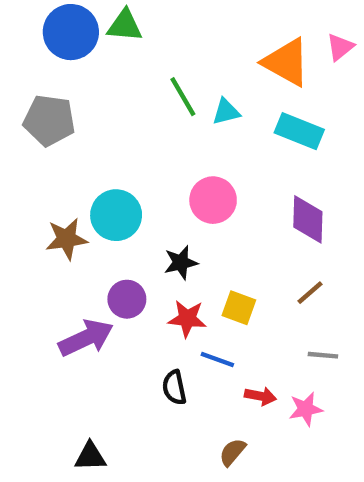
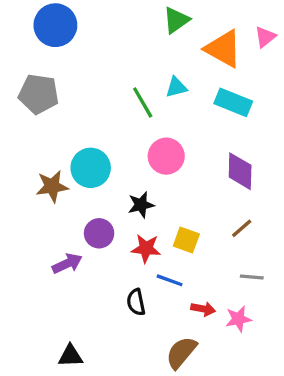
green triangle: (125, 26) -> (176, 20), moved, turned -40
green line: (183, 97) -> (143, 102), moved
purple arrow: (86, 338) -> (67, 264), size x0.7
brown semicircle: (232, 452) -> (181, 353), size x1.5

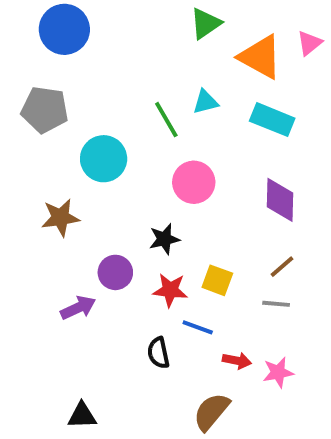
cyan circle: (91, 168) -> (104, 159), moved
gray line: (252, 277) -> (276, 304), moved

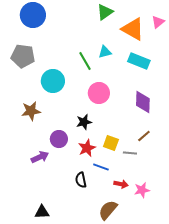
red star: (170, 290) -> (87, 148), turned -30
gray line: (276, 304) -> (130, 153), moved

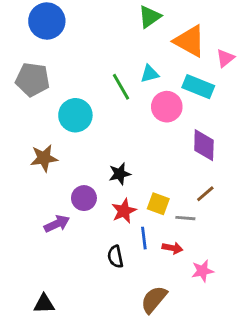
pink triangle: (158, 22) -> (225, 58), moved
pink circle: (99, 93) -> (167, 107), moved
blue line: (101, 167) -> (144, 238), turned 63
red arrow: (121, 184) -> (172, 248), moved
black triangle: (42, 212) -> (44, 304), moved

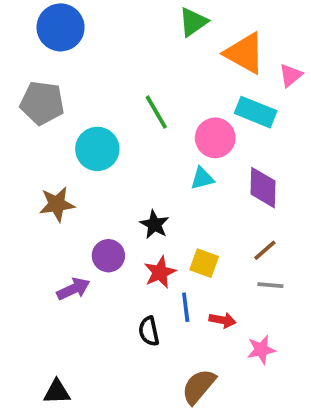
cyan triangle: (150, 74) -> (202, 178), moved
black star: (120, 174) -> (154, 224), turned -30
gray line: (185, 218) -> (270, 285), moved

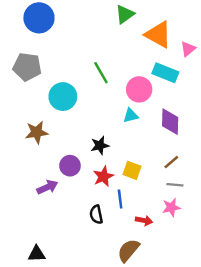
black star: (154, 224) -> (100, 145), turned 30
red arrow: (223, 320) -> (144, 221), moved
pink star: (261, 350) -> (171, 207), moved

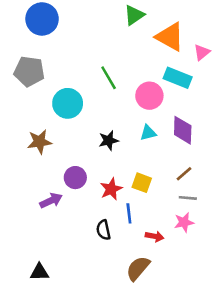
cyan triangle: (131, 116) -> (148, 133), moved
black star: (100, 145) -> (109, 140), moved

